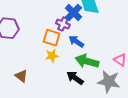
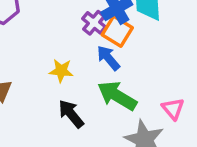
orange square: (52, 38) -> (117, 31), moved
black arrow: (75, 78) -> (71, 114), moved

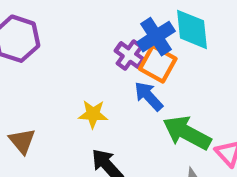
green arrow: (117, 96) -> (187, 133), moved

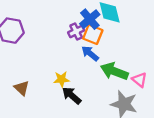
purple cross: (129, 55) -> (76, 31), turned 35
yellow star: (93, 114) -> (61, 79), moved

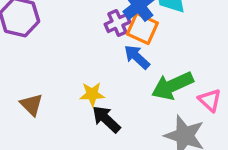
green arrow: (114, 71) -> (172, 86), turned -48

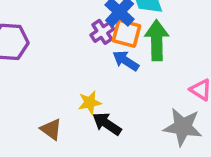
green arrow: (172, 86) -> (157, 40), moved, turned 123
brown triangle: (31, 105) -> (51, 129), moved

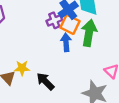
blue arrow: (126, 61) -> (66, 42), turned 42
yellow star: (90, 103) -> (22, 68), moved

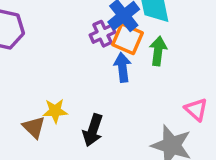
green arrow: (89, 33) -> (158, 51), size x0.7
black arrow: (45, 81) -> (93, 130), turned -114

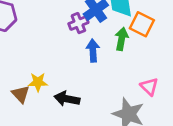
orange square: (128, 39) -> (142, 24), moved
black arrow: (93, 130) -> (67, 99), turned 80

